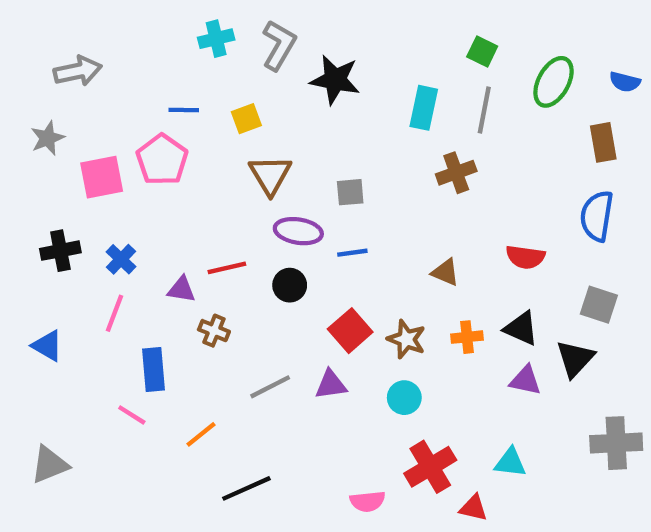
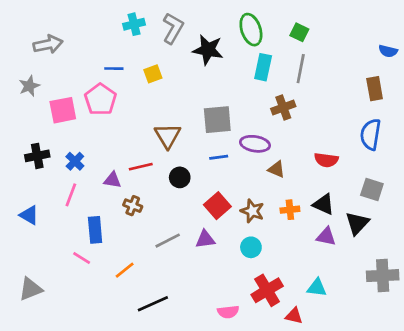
green ellipse: (554, 82) -> (251, 30), moved, turned -48
brown triangle: (270, 175) -> (168, 136), moved
gray square: (350, 192) -> (217, 120), size x1.6
purple ellipse: (298, 231) -> (255, 144), moved

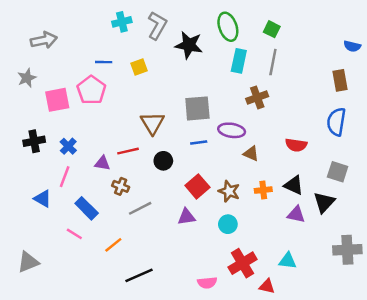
blue triangle: (29, 215) -> (43, 199), moved
blue rectangle: (95, 230) -> (87, 208), turned -40
gray line: (168, 241) -> (140, 208), moved

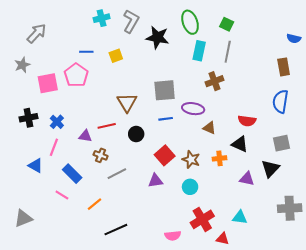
gray arrow: (44, 40) -> (37, 33), turned -35
gray square: (338, 172) -> (282, 143), turned -30
black triangle: (294, 185) -> (240, 144), moved

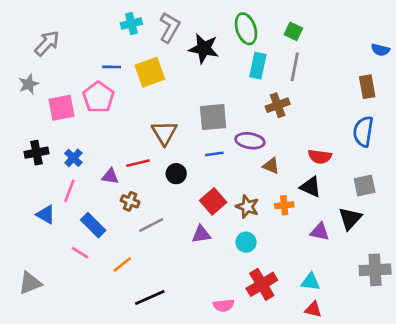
yellow square: (116, 56) -> (150, 72), size x1.6
red triangle: (223, 239) -> (313, 309), moved

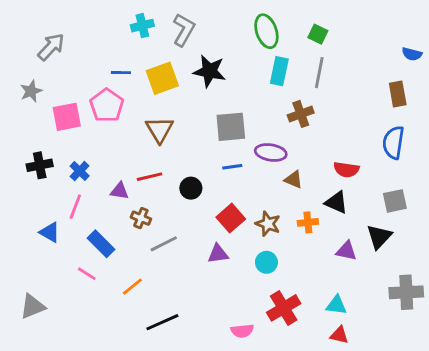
black star: (204, 49) -> (209, 71), moved
brown triangle: (164, 133) -> (159, 130), moved

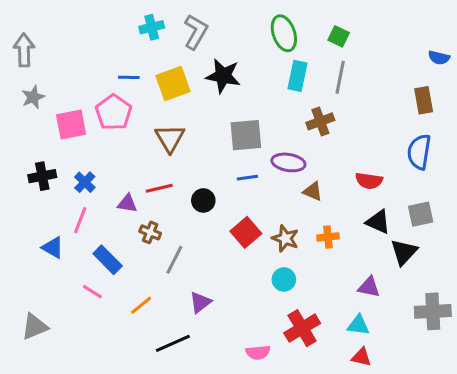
gray arrow: (51, 47) -> (24, 50), moved, turned -44
black triangle: (336, 202) -> (378, 222), moved
gray line: (164, 244) -> (174, 260), turned -36
purple triangle: (346, 251) -> (369, 287), moved
purple triangle: (218, 254) -> (200, 302), moved, turned -30

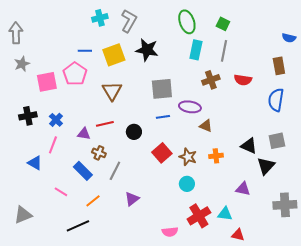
red semicircle: (369, 181) -> (243, 80), moved
blue rectangle: (108, 260) -> (83, 171), moved
cyan triangle: (358, 325) -> (225, 214), moved
black line: (173, 343) -> (78, 226), moved

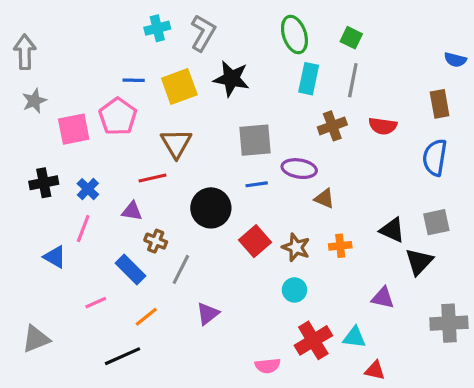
red line: (105, 124) -> (153, 178), moved
black circle: (134, 132) -> (211, 208), size x1.6
pink line: (61, 192) -> (96, 303), turned -56

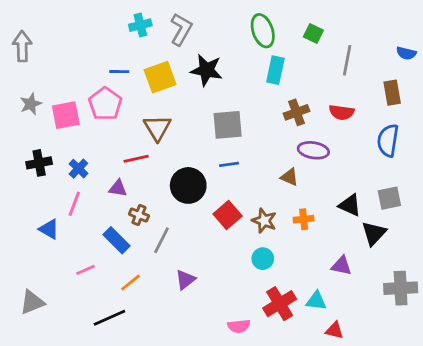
gray line: (353, 80) -> (347, 60), moved
gray star: (34, 101) -> (31, 104), moved
purple ellipse: (299, 169) -> (313, 150), moved

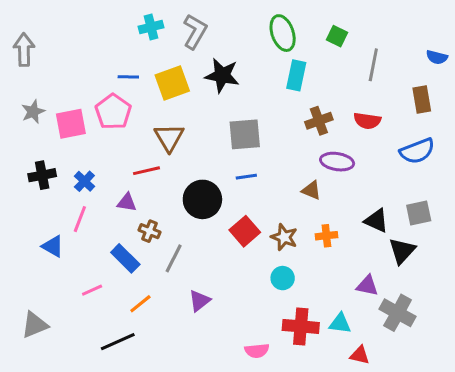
blue semicircle: (388, 140) -> (417, 151), turned -120
gray cross: (401, 288) -> (398, 313), moved, turned 32
red cross: (280, 304) -> (301, 326), turned 36

